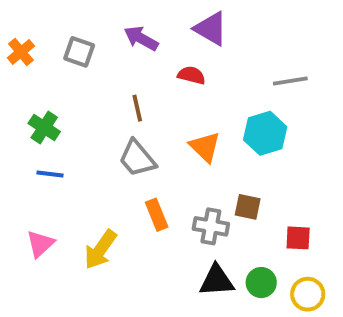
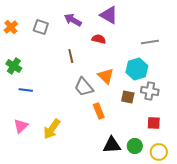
green cross: (44, 127) -> (14, 66), moved
gray trapezoid: (137, 158) -> (84, 87), moved
brown square: (248, 207) -> (128, 97), moved
orange rectangle: (157, 215) -> (99, 111), moved
gray cross: (211, 226) -> (150, 91), moved

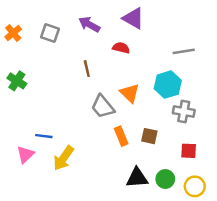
blue line: (26, 90) -> (44, 136), moved
brown square: (128, 97) -> (149, 136), moved

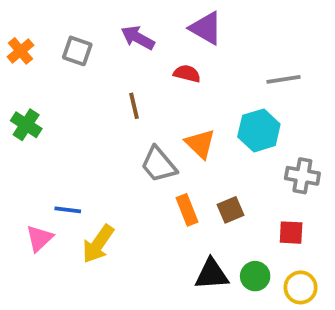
gray cross: (184, 112) -> (302, 176), moved
brown square: (149, 136) -> (231, 210), turned -35

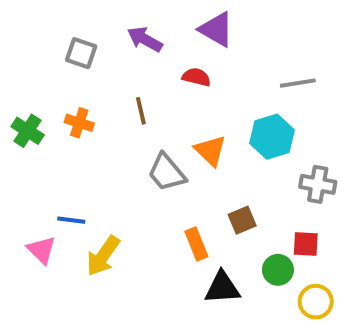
orange cross: (20, 51) -> (79, 123), moved, turned -32
orange rectangle: (187, 210) -> (196, 244), moved
pink triangle: (39, 238) -> (41, 250), turned -32
green circle: (255, 276) -> (278, 270), moved

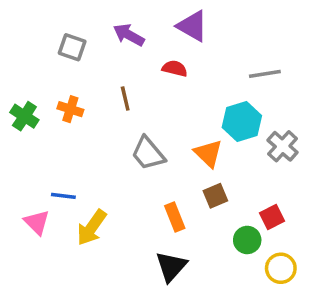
orange triangle: (210, 151) -> (208, 153), moved
gray cross: (318, 184) -> (283, 146), moved, turned 32
red square: (306, 244) -> (272, 217), turned -30
black triangle: (222, 288) -> (171, 266), moved, turned -44

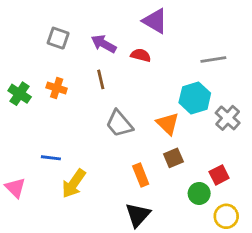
purple arrow: (129, 35) -> (104, 44), moved
pink triangle: (37, 222) -> (15, 188), moved

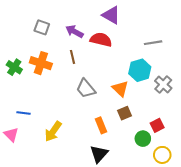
red semicircle: (141, 55) -> (101, 40), size x1.5
orange cross: (57, 88) -> (41, 63), size x1.5
blue line: (51, 158) -> (23, 113), moved

